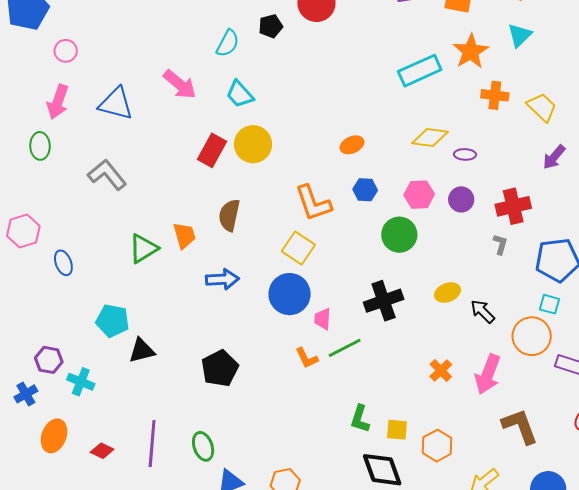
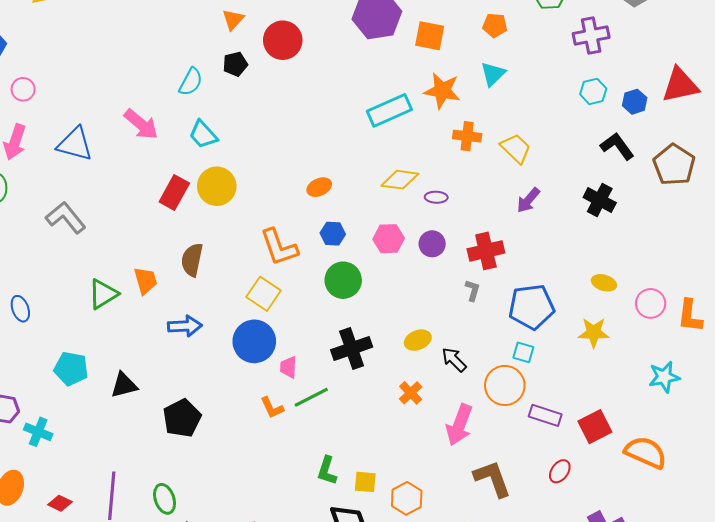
orange star: (471, 51) -> (442, 91), turned -30
green circle: (399, 235) -> (343, 280), moved
black triangle: (142, 351) -> (124, 385), moved
orange cross: (441, 371) -> (411, 393), moved

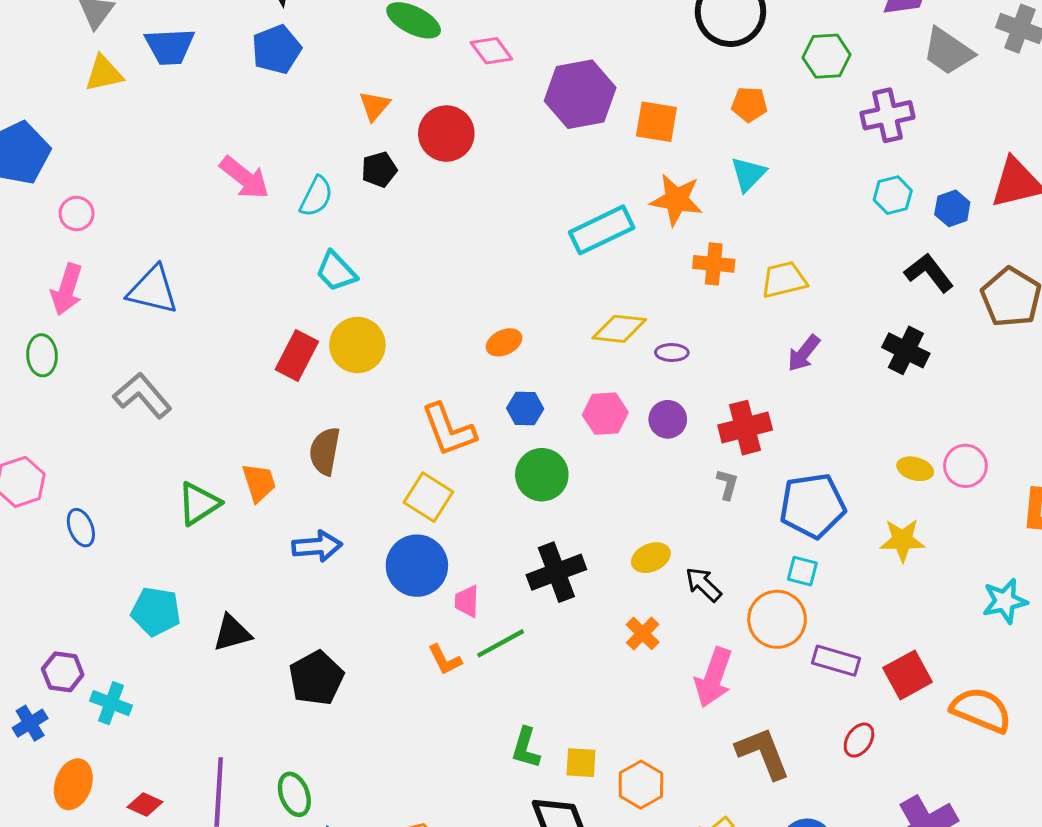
pink arrow: (141, 124) -> (245, 178), moved
yellow trapezoid: (516, 148) -> (784, 280), turned -56
pink circle: (651, 303) -> (965, 466), moved

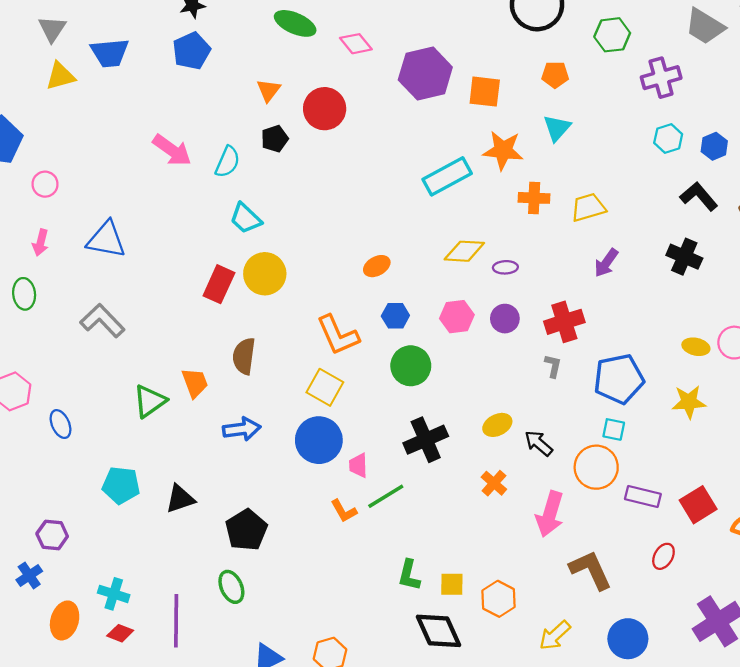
pink arrow: (67, 289) -> (41, 242), size x0.7
cyan cross: (111, 703) -> (114, 594), moved
green ellipse: (294, 794) -> (231, 587), moved

